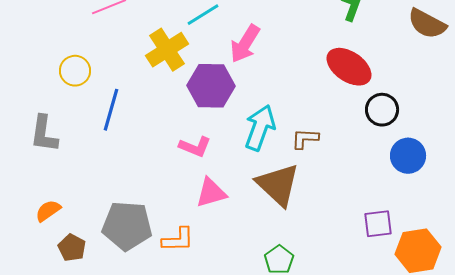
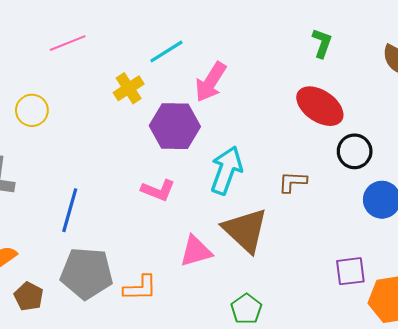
yellow cross: (167, 50) -> (129, 88), size x0.7
blue line: (111, 110) -> (70, 210), moved
brown L-shape: (305, 139) -> (293, 182), moved
pink triangle: (211, 193) -> (196, 251), moved

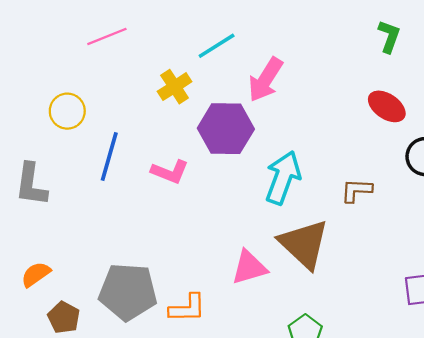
red ellipse: (320, 106) -> (387, 106), size x0.7
pink L-shape: (158, 190) -> (170, 172), moved
blue line: (70, 210) -> (109, 157), moved

